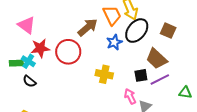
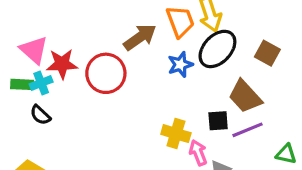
pink triangle: (26, 25) -> (34, 50), moved
cyan cross: (28, 61) -> (41, 83), turned 32
yellow cross: (104, 74) -> (176, 134), moved

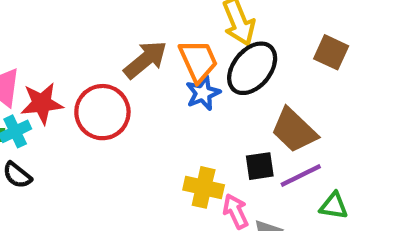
orange trapezoid: (180, 21) -> (198, 61), moved
brown square: (267, 53) -> (331, 52), moved
green triangle: (286, 154) -> (334, 206), moved

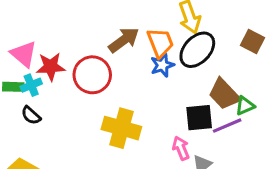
black square: (260, 166) -> (199, 118), size x1.4
yellow cross: (204, 187) -> (121, 128), moved, size x1.4
green triangle: (334, 206) -> (245, 106), moved, turned -35

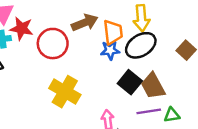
green triangle: (245, 106) -> (172, 115), moved
black square: (199, 118) -> (130, 82), moved, turned 30

